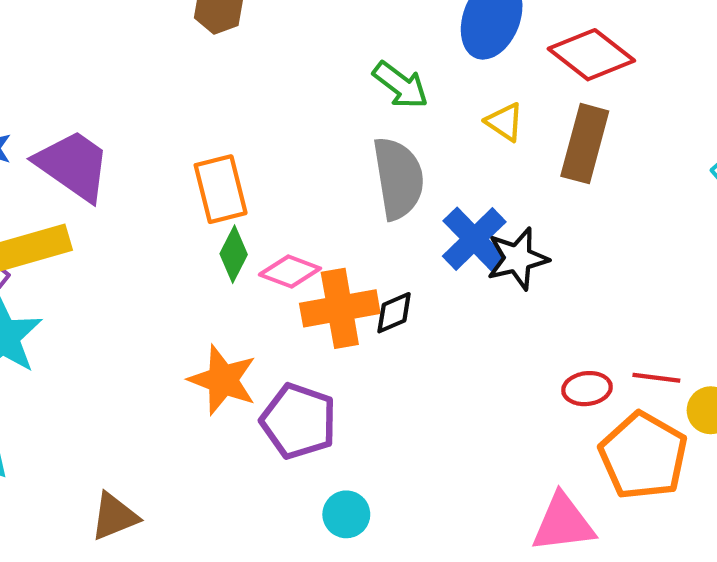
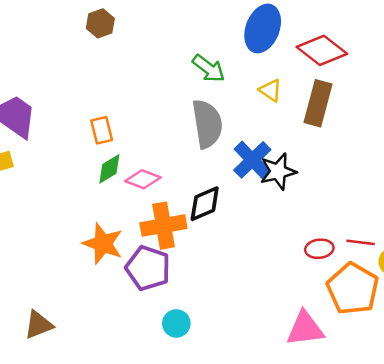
orange rectangle: (221, 189) -> (102, 130), size x0.7
green diamond: (234, 254) -> (109, 169), turned 32
orange cross: (340, 308) -> (163, 226), moved
black diamond: (394, 313) -> (205, 204), size x1.4

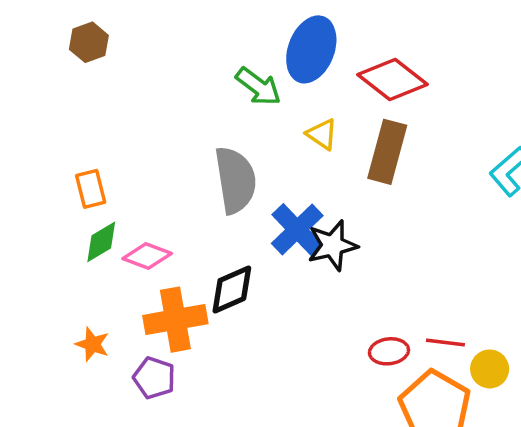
green arrow: (209, 68) -> (258, 86), moved
orange star: (103, 244) -> (92, 344), size x0.6
purple pentagon: (148, 268) -> (154, 378), size x0.7

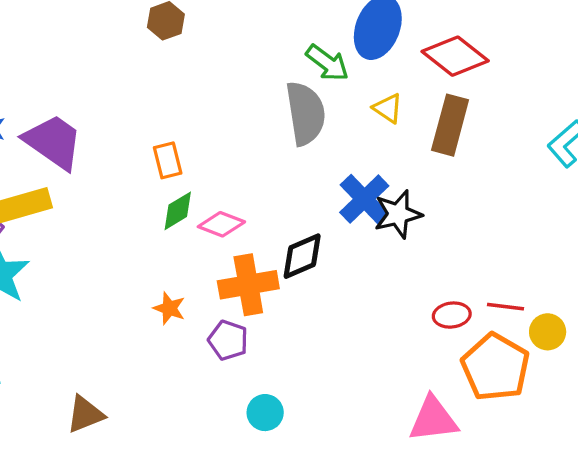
gray semicircle: (235, 180) -> (305, 113), moved

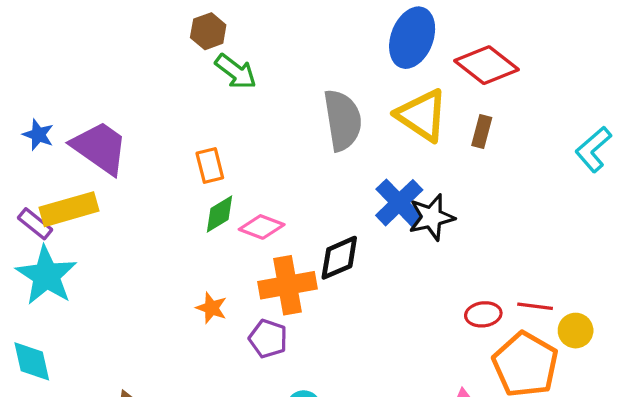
green arrow: (327, 63) -> (236, 72), moved
yellow triangle: (388, 108) -> (422, 115), size x1.8
brown rectangle: (450, 125) -> (482, 131), size x0.6

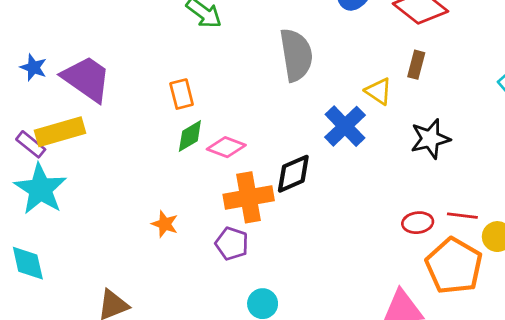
yellow triangle: (422, 115) -> (379, 91), moved, size x0.6
black star: (432, 217) -> (430, 139), moved
orange star: (211, 308) -> (165, 224), moved

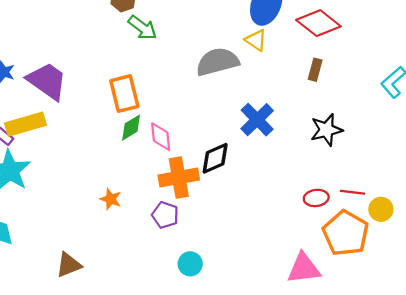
gray semicircle: (296, 55) -> (217, 62), turned -96
yellow triangle: (379, 91) -> (256, 40), moved
orange rectangle: (182, 94) -> (124, 94), size x1.5
pink diamond: (226, 147) -> (161, 137), turned 64

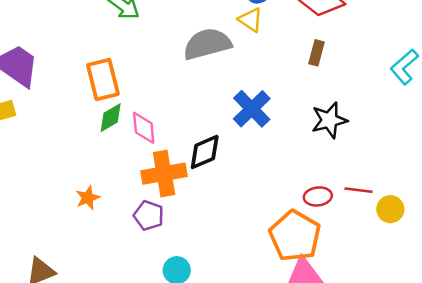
orange star: (111, 199) -> (88, 198), turned 30
orange pentagon: (346, 233) -> (295, 236), moved

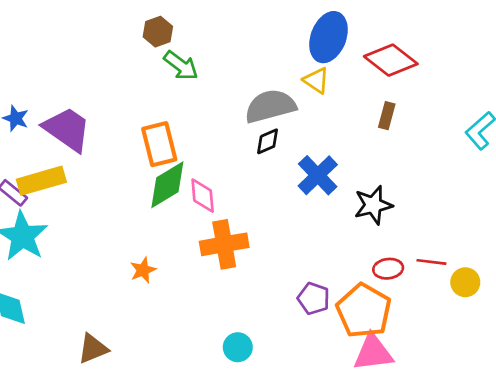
green diamond: (111, 118) -> (167, 185), size x1.5
black star: (329, 120) -> (373, 205), moved
black diamond: (205, 152) -> (268, 141), moved, size x0.7
purple pentagon: (149, 216) -> (314, 298), moved

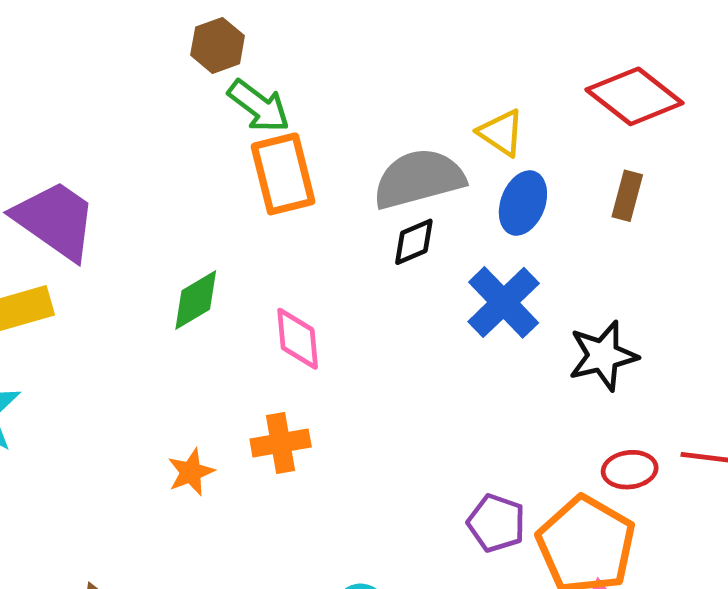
blue ellipse: (329, 37) -> (523, 203), moved, size x0.7
orange rectangle: (159, 144) -> (283, 174), moved
green diamond: (167, 185) -> (196, 300), moved, size x0.7
orange cross: (224, 244) -> (281, 443), moved, size x0.7

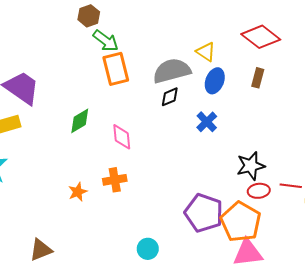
blue cross: (504, 302) -> (207, 122), size x0.7
black star: (603, 356) -> (251, 166), moved
purple pentagon: (496, 523) -> (204, 213), size x1.6

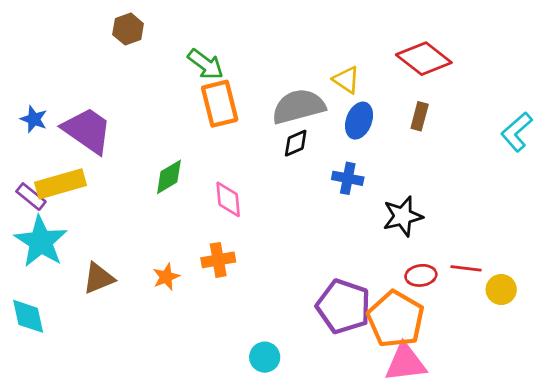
brown hexagon: (89, 16) -> (128, 29), moved
blue cross: (207, 122) -> (348, 178), turned -35
black star: (251, 166) -> (403, 216), moved
brown triangle: (41, 250) -> (99, 278), moved

